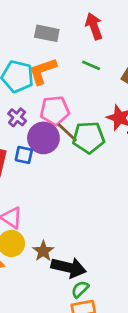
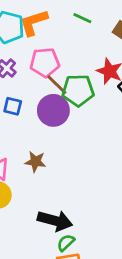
purple circle: (43, 138) -> (53, 110), moved
brown star: (43, 251) -> (35, 162), moved, turned -30

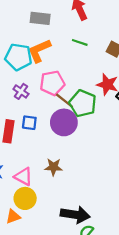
green pentagon: (78, 90) -> (83, 103), turned 30

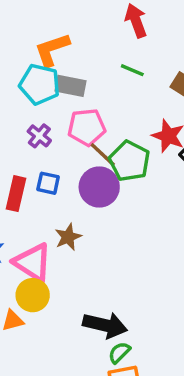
gray rectangle: (40, 18) -> (70, 86), moved
orange L-shape: (39, 51) -> (52, 50), moved
brown star: (53, 167) -> (68, 237), moved, turned -30
pink triangle: (23, 177) -> (33, 262), size x1.4

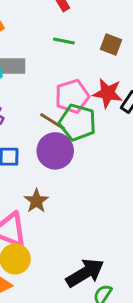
pink pentagon: (87, 127) -> (72, 96), moved
black arrow: (105, 325) -> (85, 273), turned -33

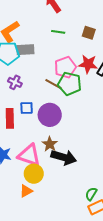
purple circle: (55, 151) -> (50, 115), moved
brown star: (36, 201) -> (50, 144), moved
black arrow: (85, 273) -> (64, 157), moved, turned 50

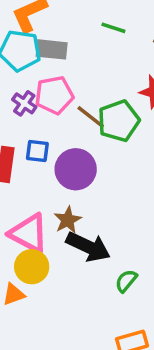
pink pentagon: (65, 67) -> (54, 95), moved
green pentagon: (70, 84) -> (119, 121), turned 30
green semicircle: (91, 194) -> (126, 281), moved

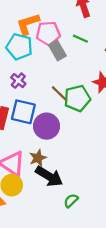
gray rectangle: (52, 49) -> (57, 50), moved, turned 48
pink pentagon: (54, 95) -> (48, 33), moved
blue square: (37, 151) -> (23, 112), size x1.6

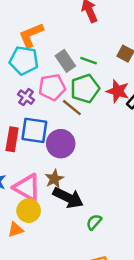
pink pentagon: (48, 33) -> (52, 87), moved
green line: (80, 39) -> (89, 61), moved
green pentagon: (77, 98) -> (85, 89), moved

